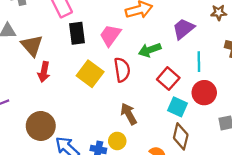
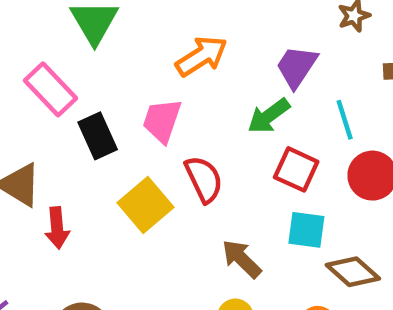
green arrow: (150, 50) -> (269, 116), moved
yellow square: (90, 74) -> (145, 205), turned 30
cyan square: (177, 107) -> (306, 230), moved
brown diamond: (181, 136) -> (353, 272), turned -45

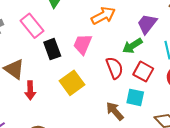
red semicircle: (204, 179) -> (115, 68), moved
cyan square: (306, 230) -> (135, 97), moved

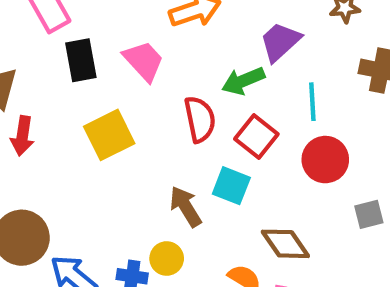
pink trapezoid: (83, 44) -> (144, 61), turned 105

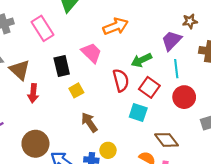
purple trapezoid: (280, 42) -> (172, 41), moved
black rectangle: (81, 60) -> (62, 66), moved
yellow square: (109, 135) -> (76, 90), size x0.6
brown arrow: (186, 206) -> (89, 122), moved

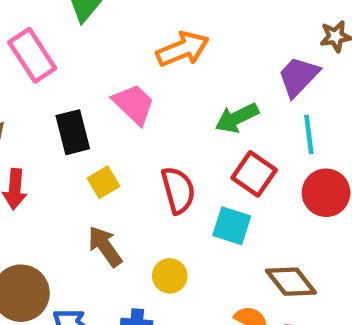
red semicircle: (121, 80) -> (178, 190), moved
brown arrow: (89, 122) -> (105, 246), moved
yellow circle: (108, 150) -> (170, 276), moved

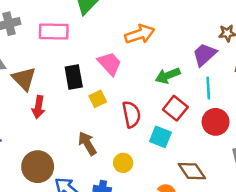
pink rectangle: (32, 55) -> (54, 32), turned -60
yellow square: (104, 182) -> (98, 99), moved

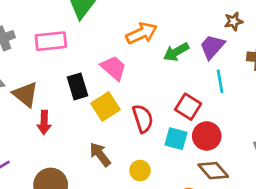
green arrow: (168, 76) -> (176, 52), moved
yellow square: (98, 99) -> (105, 106), size x1.5
red circle: (216, 122) -> (207, 136), moved

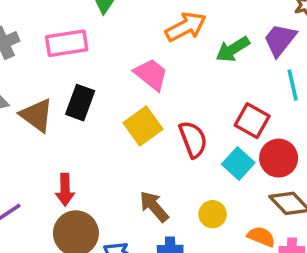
black rectangle: (77, 86) -> (80, 103), moved, turned 40
red arrow: (44, 122) -> (65, 190), moved
cyan square: (176, 139) -> (238, 164), turned 30
brown arrow: (100, 154) -> (154, 207), moved
yellow circle: (140, 171) -> (213, 214), moved

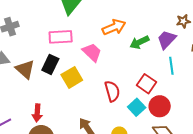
pink rectangle: (67, 43) -> (61, 37), moved
yellow square: (143, 126) -> (72, 77), moved

